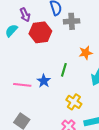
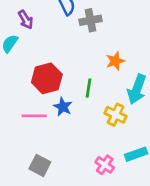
red hexagon: (40, 32) -> (47, 78), moved
yellow cross: (74, 102) -> (116, 115), moved

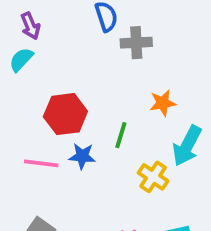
purple arrow: (26, 20) -> (30, 26), moved
blue star: (63, 107) -> (82, 156), turned -30

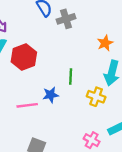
orange star: (163, 103) -> (105, 43), moved
red hexagon: (65, 114) -> (24, 57), moved

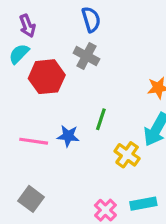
gray cross: (66, 19) -> (86, 56), moved, turned 30

